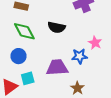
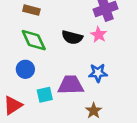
pink star: (95, 43) -> (99, 35), moved
cyan square: (28, 78) -> (45, 95), moved

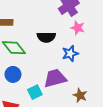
pink star: (99, 35) -> (78, 28), moved
blue star: (98, 73) -> (70, 53), moved

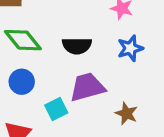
black semicircle: (46, 37) -> (77, 46), moved
blue star: (70, 53) -> (130, 48), moved

